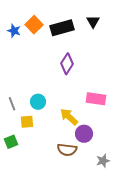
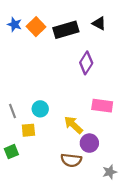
black triangle: (93, 22) -> (99, 23), turned -32
blue star: (14, 31) -> (15, 24), moved
purple diamond: (67, 64) -> (86, 63), moved

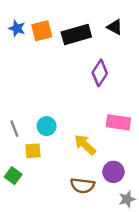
orange square: (36, 27) -> (42, 31), turned 30
purple circle: (89, 143) -> (113, 172), moved
green square: (11, 152) -> (13, 176), turned -32

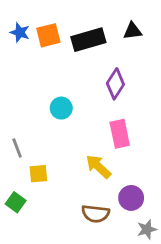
black triangle: (115, 27) -> (133, 31), turned -35
pink rectangle: (118, 122) -> (120, 134), moved, turned 70
cyan circle: (47, 126) -> (61, 108), moved

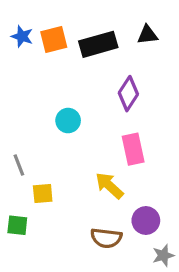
green square: (16, 202) -> (17, 225), turned -30

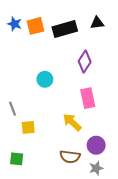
green square: (17, 225) -> (17, 159), moved
gray star: (163, 255) -> (96, 168), moved

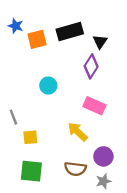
black triangle: (97, 23) -> (100, 42), moved, turned -48
orange square: (35, 26) -> (37, 39), moved
pink rectangle: (88, 98) -> (94, 106), turned -54
green square: (17, 159) -> (31, 171), moved, size x1.5

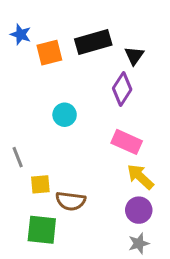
yellow arrow: (78, 132) -> (140, 177), moved
brown semicircle: (75, 169) -> (71, 201), moved

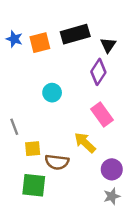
blue star: (21, 34) -> (14, 39), moved
pink rectangle: (127, 142) -> (102, 115), turned 30
yellow arrow: (140, 177) -> (85, 143), moved

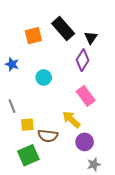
black rectangle: (75, 34) -> (63, 28), turned 65
blue star: (14, 39) -> (12, 64), moved
purple circle: (112, 169) -> (85, 142), moved
green square: (34, 185) -> (28, 155), turned -30

